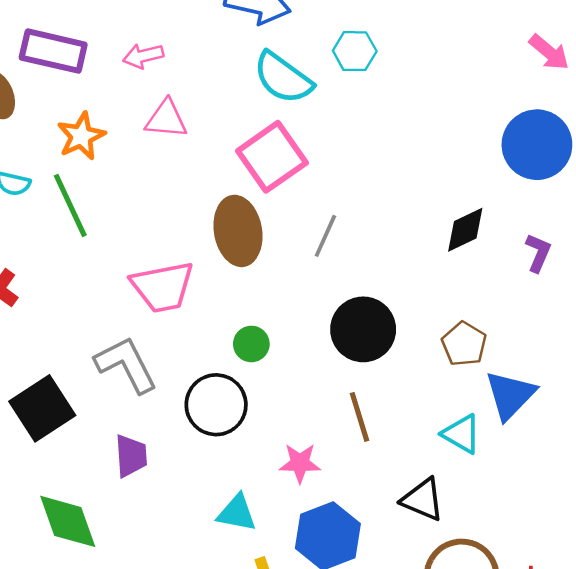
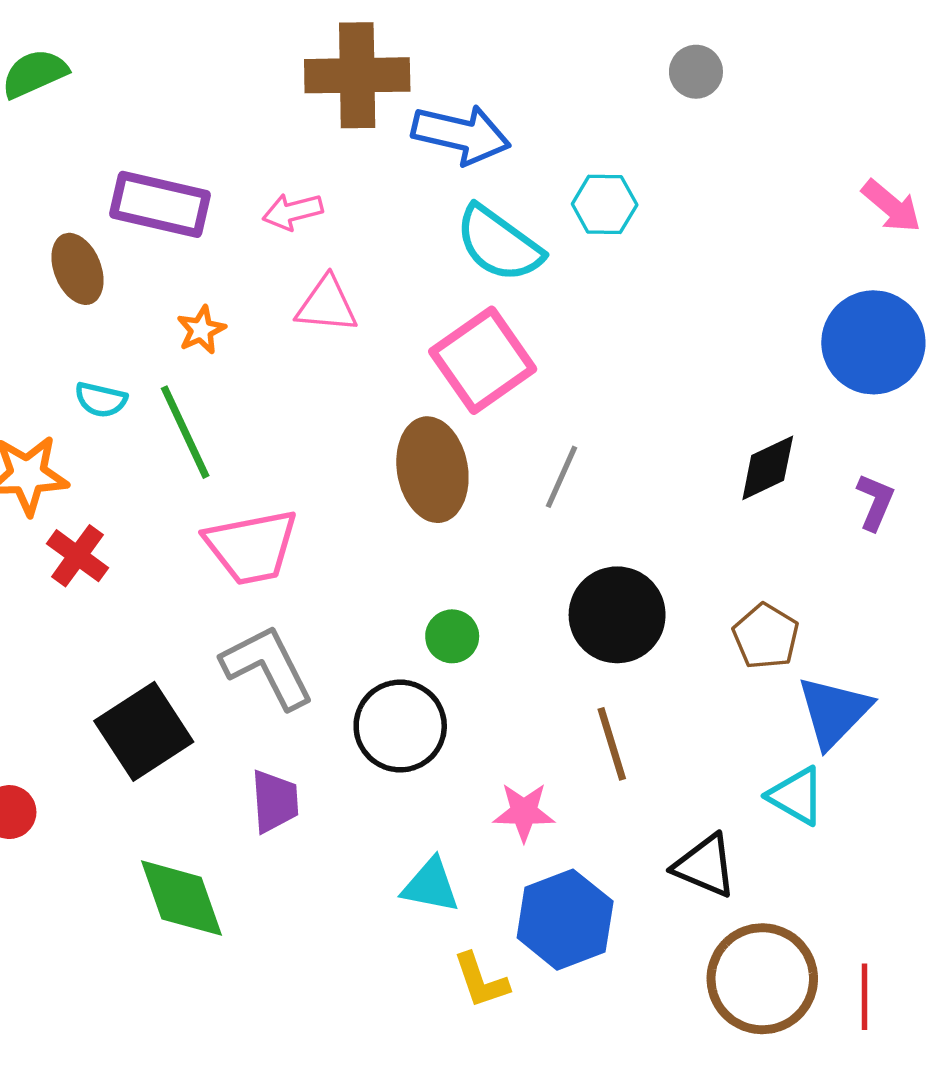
orange star: (81, 136) -> (201, 330), size x0.7
pink trapezoid: (163, 287) -> (251, 547), moved
cyan triangle: (462, 434) -> (796, 796), moved

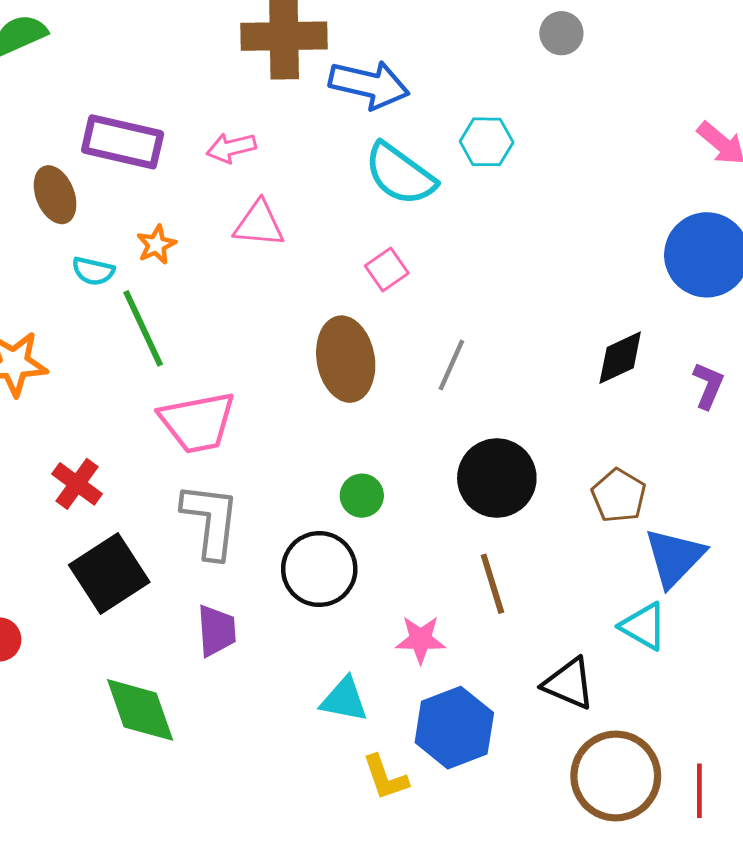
pink square: (483, 360) -> (387, 270), size x0.5
cyan semicircle: (101, 400) -> (93, 271), moved
red cross: (78, 556) -> (77, 484), moved
gray L-shape: (268, 667) -> (211, 521), turned 34

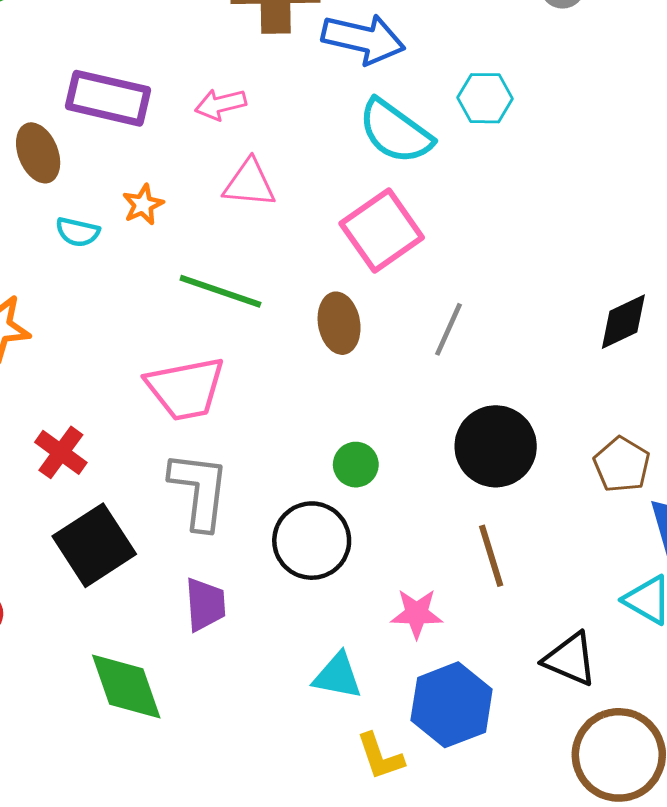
pink square: (387, 270) -> (382, 230), size x1.8
green line: (143, 328) -> (220, 291), moved, turned -46
brown ellipse: (346, 359) -> (339, 323), size x0.7

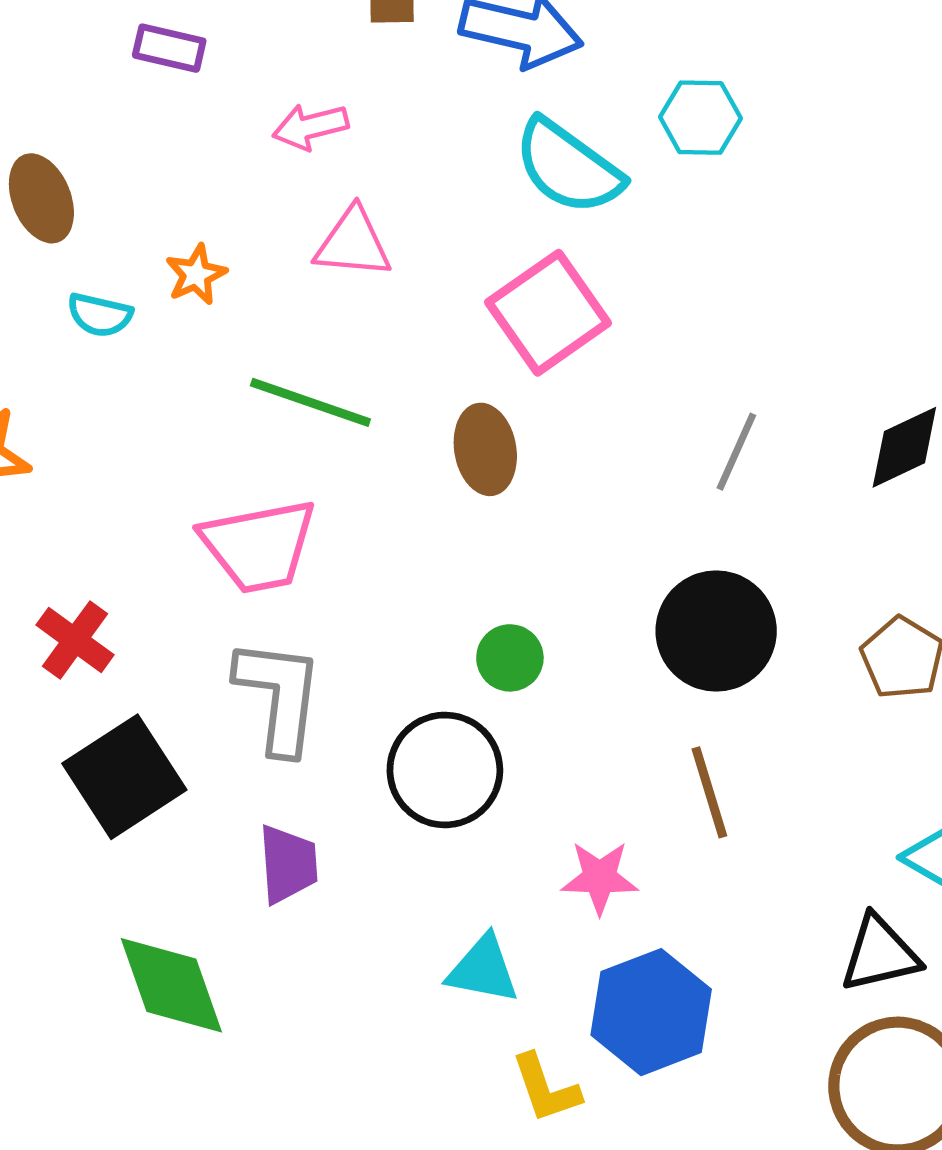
purple rectangle: (108, 98) -> (169, 48), moved, size x0.6
gray line: (449, 329) -> (736, 452), moved
black triangle: (570, 659) -> (880, 954), moved, turned -36

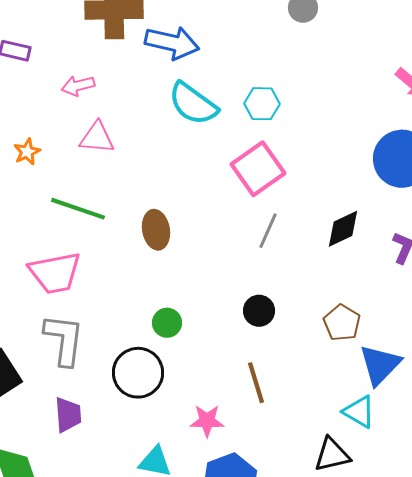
cyan hexagon: (700, 118) -> (262, 104), moved
pink square: (548, 313) -> (258, 169), moved
black circle: (716, 631) -> (259, 311), size x0.6

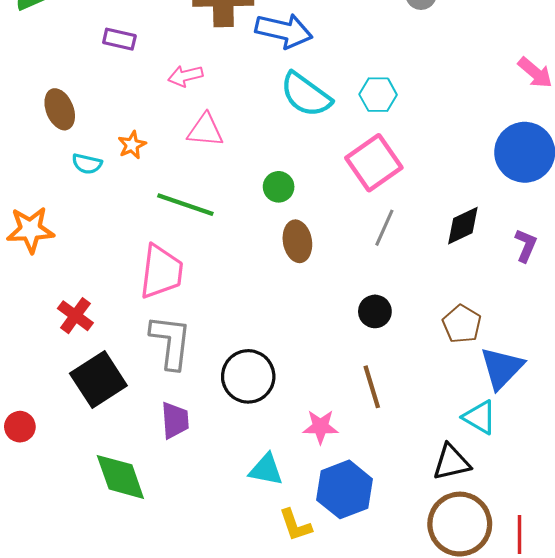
brown ellipse: (156, 230) -> (297, 241), moved
pink trapezoid: (55, 273) -> (161, 272), turned -72
green circle: (167, 323) -> (279, 187), moved

